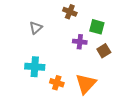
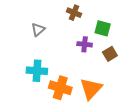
orange cross: (57, 83) -> (60, 88), size x1.5

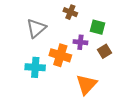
gray triangle: (38, 30) -> (36, 28), size x1.5
orange cross: (60, 88) -> (60, 55), moved

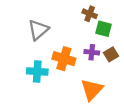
brown cross: (70, 12) -> (90, 14), moved
purple cross: (80, 42) -> (92, 52), moved

